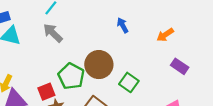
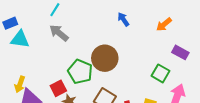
green square: (129, 82) -> (161, 73), moved

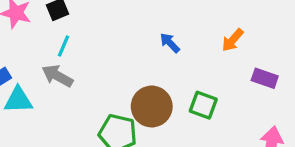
gray arrow: (59, 33) -> (57, 76), moved
green square: (161, 73) -> (203, 105), moved

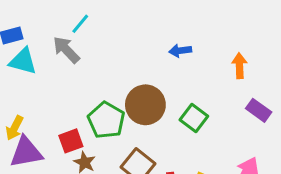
orange arrow: (233, 40) -> (239, 66), turned 120
blue arrow: (170, 43) -> (180, 51), turned -70

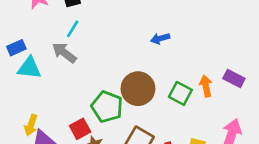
orange arrow: (239, 66) -> (206, 86), moved

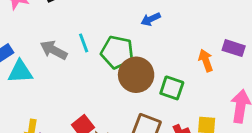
cyan line: (73, 29) -> (84, 43), moved, turned -42
green square: (180, 93) -> (172, 88), moved
green pentagon: (107, 107) -> (117, 52), moved

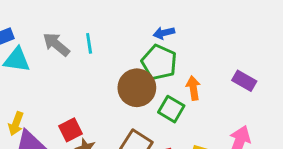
green pentagon: (117, 52) -> (159, 62), moved
orange arrow: (206, 61) -> (193, 88), moved

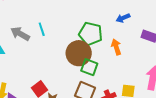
blue arrow: (164, 33) -> (123, 18), moved
green square: (171, 109) -> (89, 67), moved

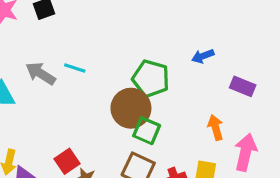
cyan line: (42, 29) -> (75, 68), turned -56
orange arrow: (116, 47) -> (216, 128), moved

